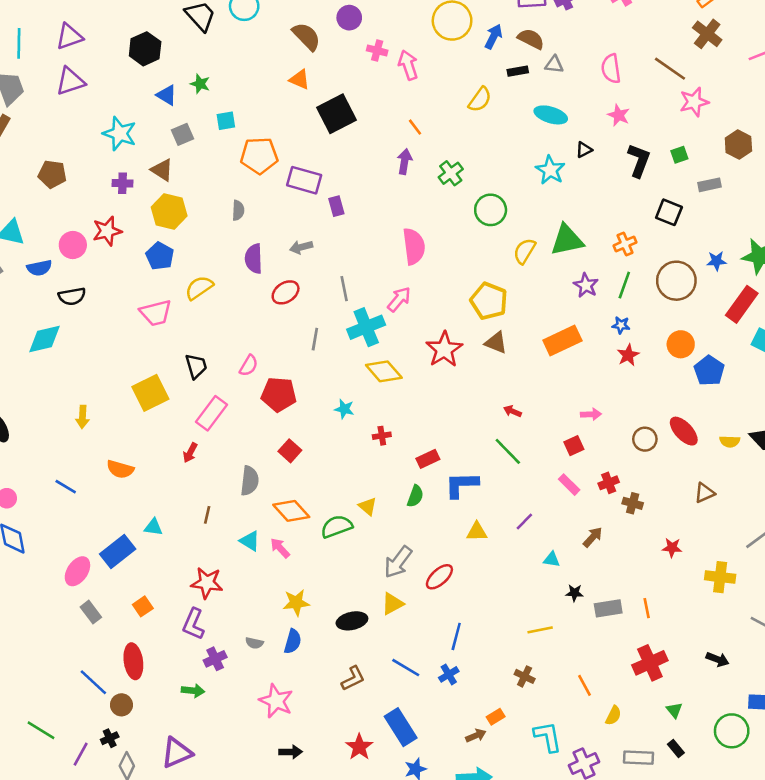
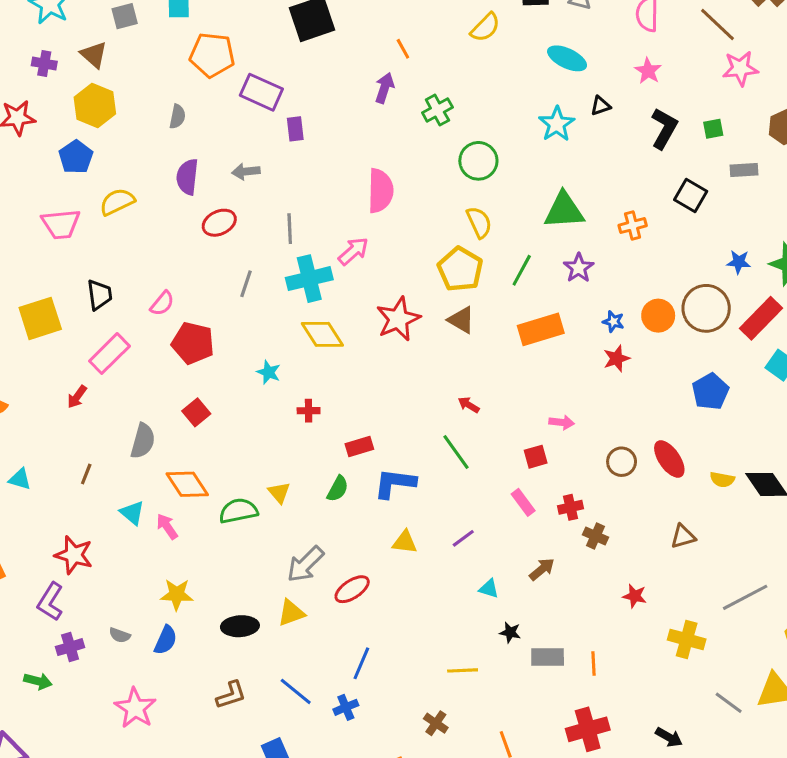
yellow semicircle: (525, 251) -> (479, 222), moved, turned 116
brown circle: (676, 281) -> (706, 308), moved
green line: (624, 285) -> (522, 270), moved
orange circle: (681, 344) -> (658, 316), moved

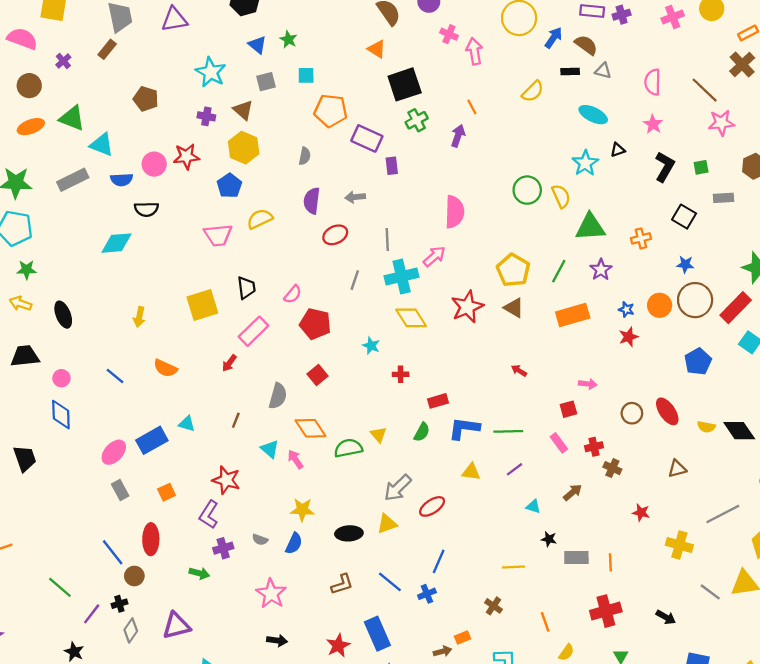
green cross: (437, 110) -> (417, 120), moved
yellow semicircle: (479, 222) -> (561, 196), moved
blue star: (739, 262) -> (685, 264), moved
green line: (456, 452) -> (508, 431), moved, turned -56

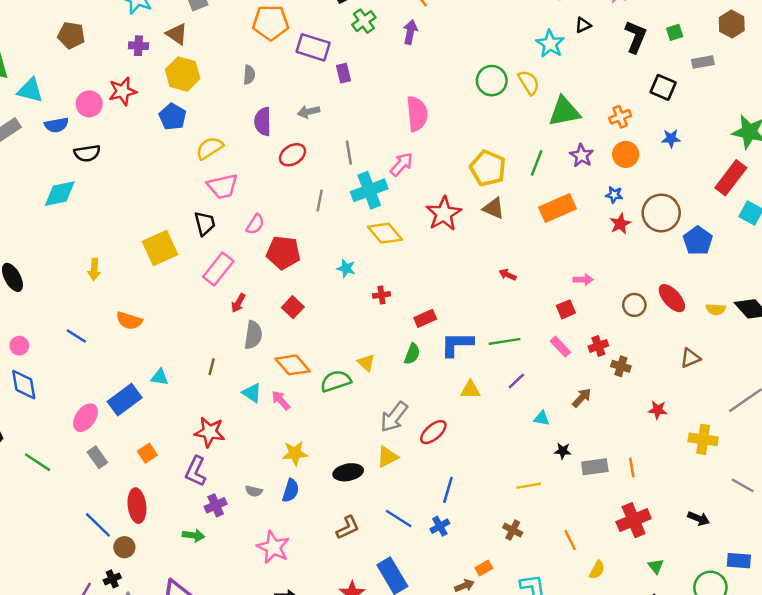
pink trapezoid: (218, 235) -> (223, 186), moved
brown circle: (695, 300) -> (661, 213), moved
orange circle: (660, 305) -> (626, 154), moved
red arrow: (229, 363) -> (238, 303), moved
green line: (60, 587) -> (38, 462), moved

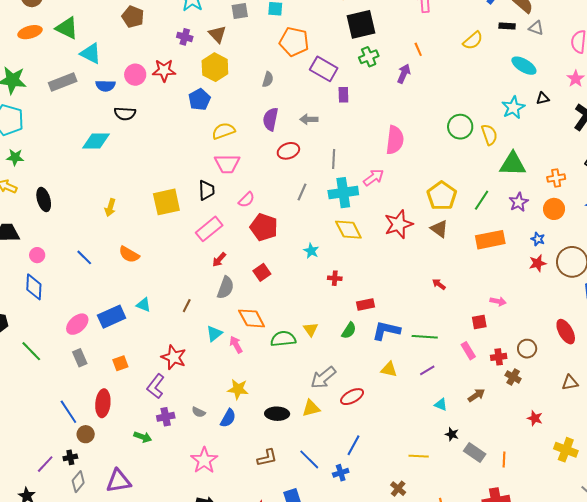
brown circle: (634, 305) -> (527, 349), moved
cyan triangle: (252, 393) -> (214, 334), turned 36
gray rectangle: (595, 467) -> (475, 453), turned 30

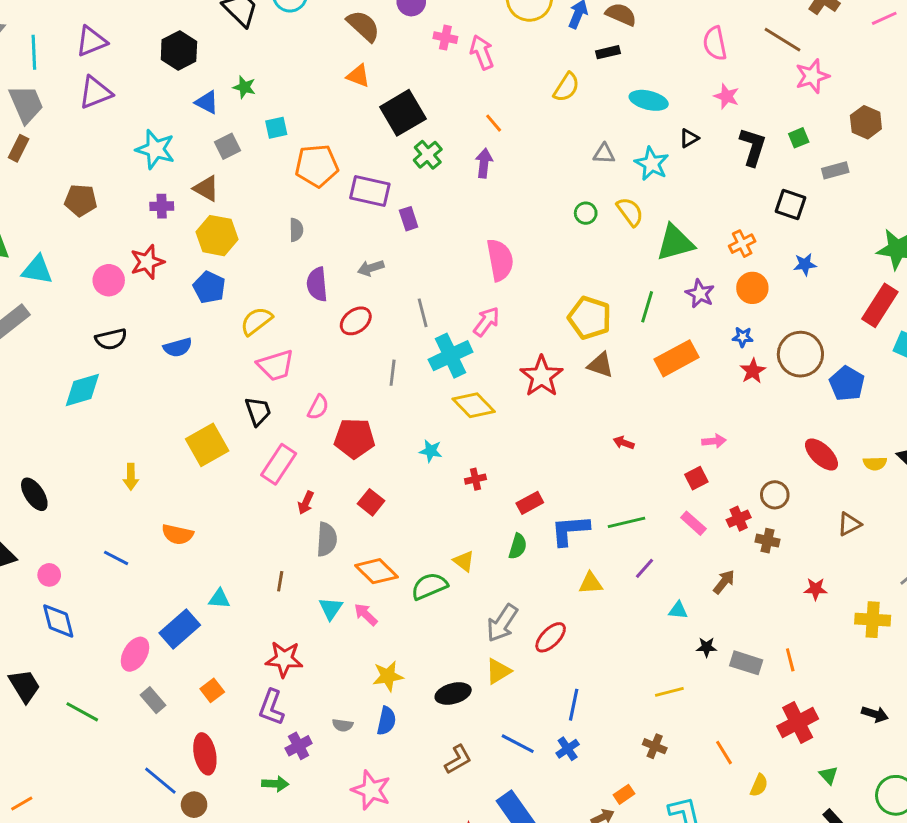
gray triangle: (536, 28) -> (604, 154), moved
blue semicircle: (105, 86) -> (178, 347), moved
green circle: (460, 127) -> (586, 213), size x0.6

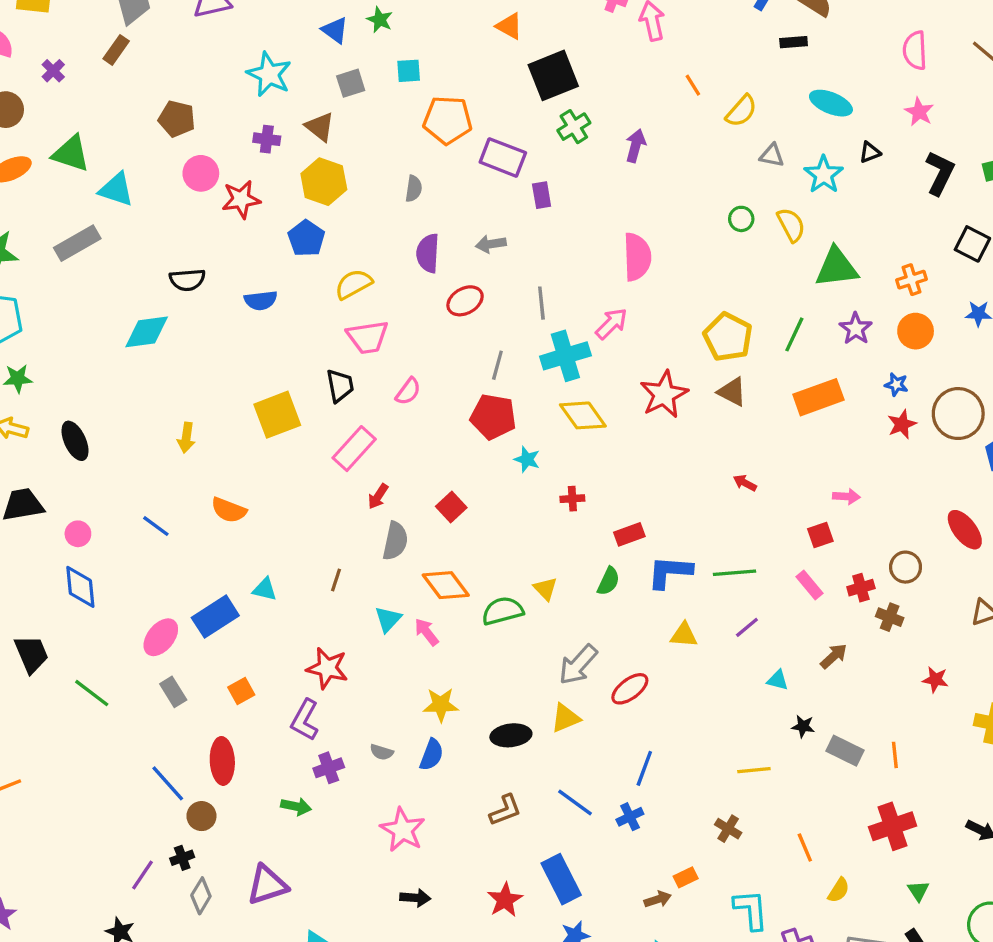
yellow semicircle: (566, 87) -> (741, 111), moved
orange line: (494, 123) -> (693, 85), moved
pink circle: (109, 280) -> (201, 173), moved
red pentagon: (354, 438) -> (493, 417), moved

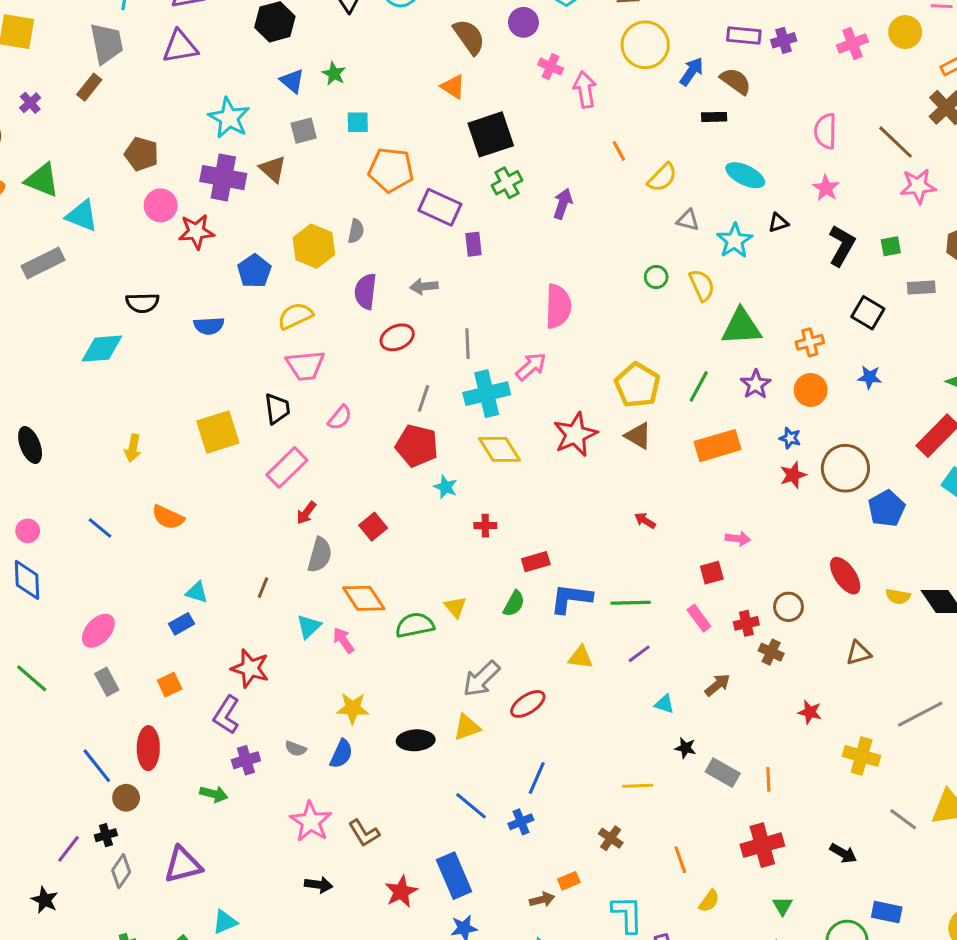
purple cross: (267, 139) -> (223, 178), size x1.8
yellow hexagon: (324, 182) -> (314, 246), moved
blue rectangle: (215, 617) -> (182, 624), moved, size x0.6
brown L-shape: (505, 810) -> (364, 833), moved, turned 76

